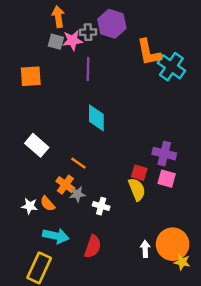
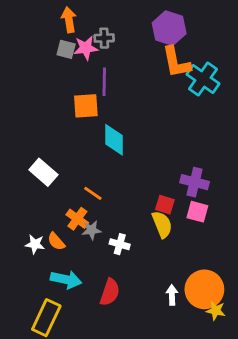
purple hexagon: (112, 24) -> (169, 28), moved
orange square: (31, 76) -> (86, 106), moved

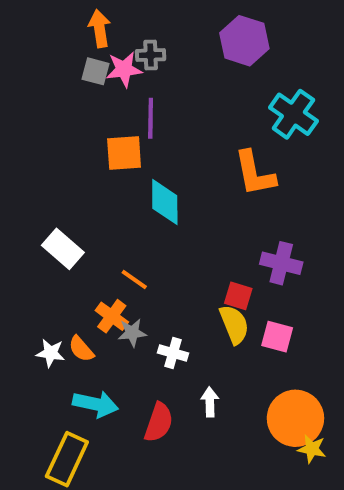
orange L-shape: (176, 62) -> (255, 173), moved
pink square: (197, 212) -> (277, 337), moved
white arrow: (172, 295) -> (210, 402), moved

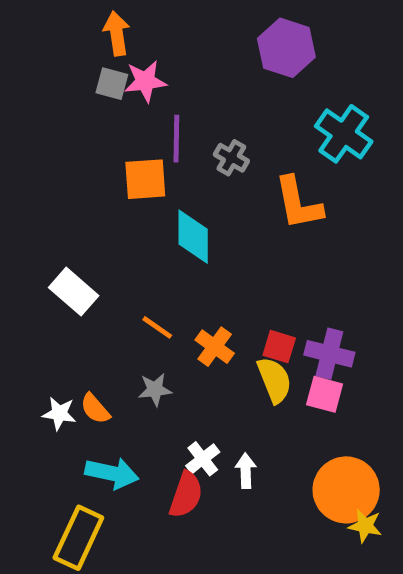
gray cross: (151, 55) -> (231, 158), moved, turned 32
purple cross: (281, 263) -> (329, 354), moved
orange cross: (112, 316) -> (215, 347), moved
white cross: (173, 353) -> (203, 459), moved, turned 36

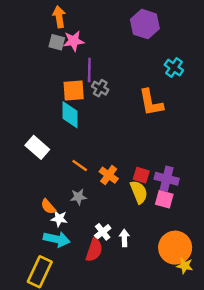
cyan cross: (344, 134) -> (174, 68), size x0.7
gray cross: (231, 158) -> (100, 88), moved
cyan diamond: (193, 237) -> (70, 115), moved
white star: (59, 413) -> (59, 219), moved

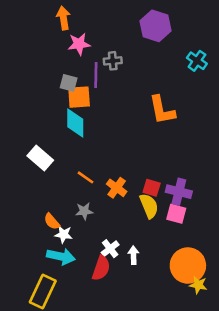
gray square: (57, 42) -> (69, 83), moved
cyan cross: (174, 68) -> (197, 61), moved
gray cross: (100, 88) -> (113, 61), moved, turned -35

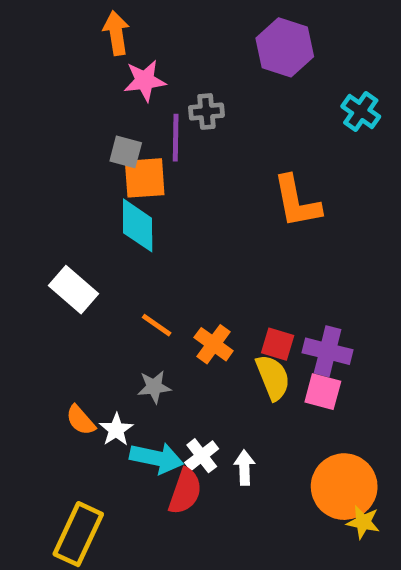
orange semicircle: (52, 221) -> (81, 420), moved
white star: (63, 234) -> (116, 430), turned 30
cyan arrow: (61, 256) -> (157, 458), moved

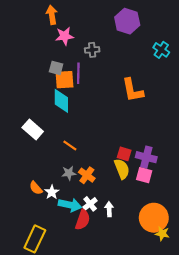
purple line: (176, 138) -> (78, 73), moved
orange cross: (214, 344) -> (87, 175), moved

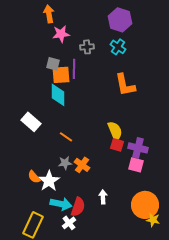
cyan cross: (161, 50) -> (118, 47), moved
yellow semicircle: (122, 169) -> (115, 131), moved
white star: (52, 192) -> (49, 181), size x1.5
white cross: (90, 204) -> (69, 223), moved
cyan arrow: (70, 205) -> (61, 204), moved

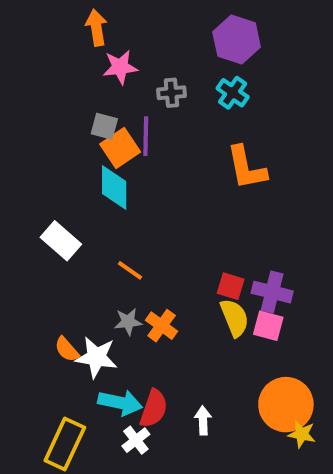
orange square: (61, 75) -> (120, 148), turned -30
yellow semicircle: (115, 131) -> (235, 318), moved
white star: (49, 181) -> (96, 357), turned -30
white arrow: (103, 197) -> (203, 420), moved

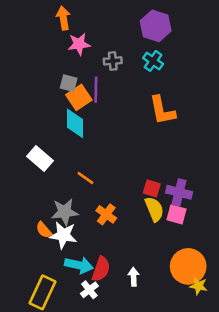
gray star: (128, 322) -> (65, 212), moved, size x1.5

